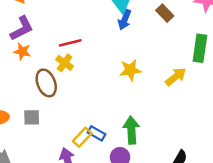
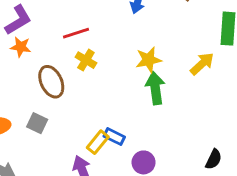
yellow cross: (65, 63) -> (86, 60), moved
gray square: (32, 117) -> (37, 123), turned 30
green arrow: (131, 130) -> (155, 88), moved

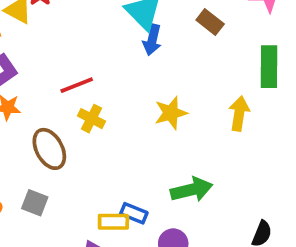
yellow arrow: (202, 64) -> (239, 114), turned -35
green arrow: (155, 88) -> (191, 190), moved, turned 88
yellow rectangle: (98, 142) -> (113, 222), turned 55

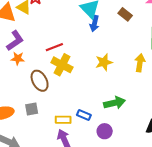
yellow cross: (91, 119) -> (62, 65), size x1.5
gray square: (35, 203) -> (32, 109), turned -32
yellow rectangle: (113, 222) -> (63, 120), moved

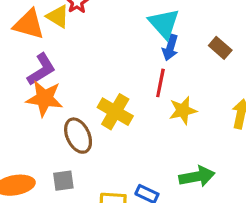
brown rectangle: (125, 14) -> (220, 48), moved
red line: (54, 47) -> (160, 83), moved, turned -60
orange star: (18, 59) -> (44, 98), size x1.6

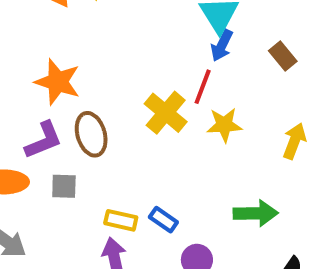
purple L-shape: (41, 69) -> (44, 140), moved
yellow cross: (115, 112) -> (166, 113), moved
green arrow: (197, 176) -> (256, 213), moved

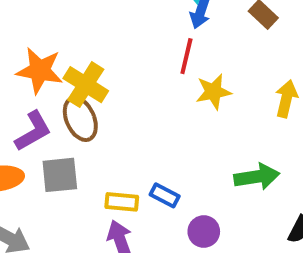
yellow cross: (166, 113) -> (86, 85), moved
gray square: (64, 186) -> (60, 175), size x1.4

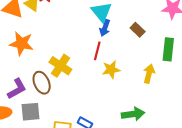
orange star: (40, 71) -> (21, 44), moved
yellow cross: (86, 85) -> (60, 66), moved

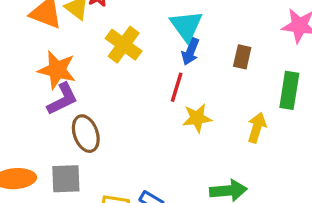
brown rectangle: (138, 30) -> (242, 57), turned 56
yellow cross: (60, 66) -> (124, 45), moved
purple L-shape: (17, 89) -> (62, 99), moved

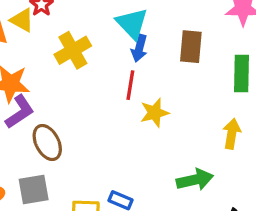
yellow cross: (124, 45) -> (73, 50), turned 32
brown rectangle: (242, 57) -> (191, 47), size x1.4
yellow arrow: (257, 128) -> (232, 134), moved

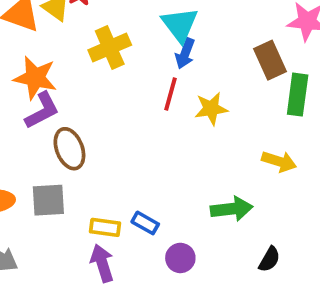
brown rectangle: (191, 47) -> (270, 60), moved, turned -36
yellow star: (155, 113) -> (211, 109), moved
yellow arrow: (232, 134) -> (279, 161), turned 92

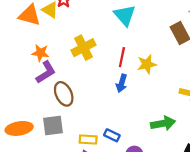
yellow cross: (110, 48) -> (84, 48), moved
blue arrow: (185, 53) -> (122, 83), moved
orange star: (35, 78) -> (40, 53), size x0.7

